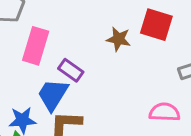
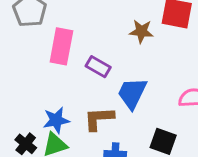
blue trapezoid: (53, 95) -> (132, 93), moved

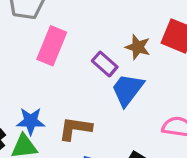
purple rectangle: (98, 67) -> (105, 64), moved
blue trapezoid: (132, 93) -> (127, 90), moved

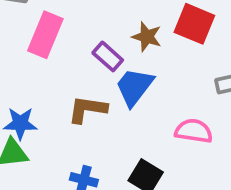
brown L-shape: (75, 129) -> (87, 109), moved

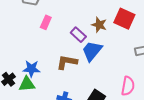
pink rectangle: (45, 35) -> (46, 22), size x0.6
pink semicircle: (194, 131) -> (128, 86), moved, turned 90

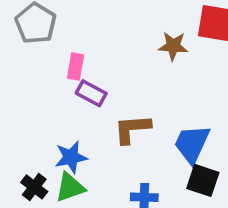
purple rectangle: (78, 35) -> (91, 93), moved
blue trapezoid: (92, 51) -> (192, 144), moved

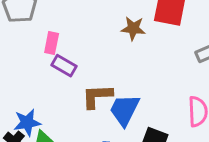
blue trapezoid: (192, 144) -> (124, 110), moved
blue star: (71, 157) -> (27, 123), moved

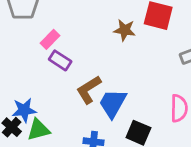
pink rectangle: (52, 43) -> (50, 39), turned 30
brown L-shape: (97, 96) -> (89, 90), turned -32

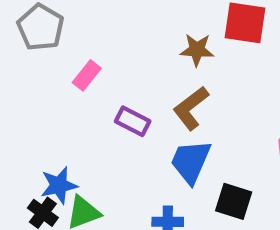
purple rectangle: (60, 60) -> (133, 121), moved
brown L-shape: (89, 90) -> (191, 108), moved

